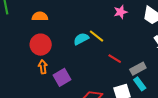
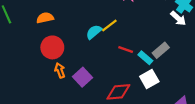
yellow line: (96, 36) -> (109, 26), turned -63
red line: (115, 59) -> (126, 49), moved
cyan rectangle: (140, 84) -> (145, 58), moved

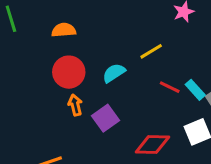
cyan semicircle: (94, 32) -> (114, 73), moved
cyan rectangle: (145, 58) -> (195, 90), moved

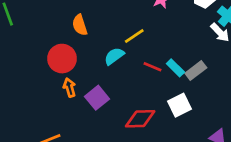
orange semicircle: (64, 30) -> (80, 25), moved, turned -100
cyan semicircle: (114, 73) -> (114, 56), moved

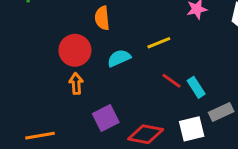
cyan semicircle: (114, 56) -> (119, 58), moved
gray rectangle: (196, 70) -> (221, 112), moved
purple square: (97, 98) -> (106, 118), moved

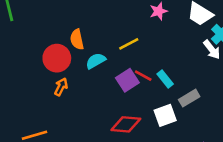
orange semicircle: (102, 18) -> (77, 39), moved
orange arrow: (76, 84) -> (61, 87), turned 36
purple square: (106, 118) -> (127, 80), moved

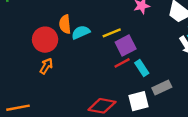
cyan semicircle: (96, 61) -> (81, 32), moved
red line: (143, 76) -> (122, 63), turned -63
purple square: (127, 80) -> (126, 46), moved

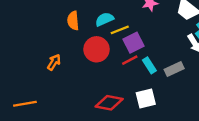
cyan semicircle: (81, 32) -> (104, 19), moved
red circle: (45, 40) -> (97, 49), moved
gray rectangle: (162, 87) -> (174, 69), moved

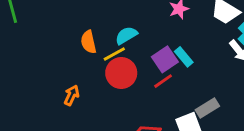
yellow line: (120, 30) -> (114, 54), moved
cyan rectangle: (149, 65) -> (184, 57), moved
gray rectangle: (174, 69) -> (207, 108), moved

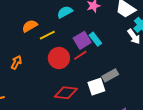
cyan semicircle: (126, 35) -> (65, 12), moved
orange semicircle: (88, 42) -> (30, 26), turned 70
red circle: (121, 73) -> (59, 58), moved

